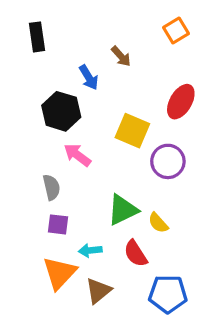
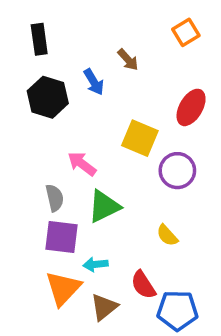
black hexagon: (61, 111) -> (48, 97), moved
green triangle: (123, 210) -> (104, 206), moved
purple square: (58, 224) -> (61, 237), size x1.5
red semicircle: (136, 254) -> (143, 285), moved

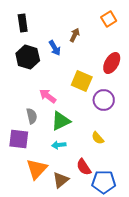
brown arrow: (128, 60) -> (75, 35), turned -112
purple square: (61, 237) -> (19, 139), moved
cyan arrow: (96, 264) -> (59, 145), moved

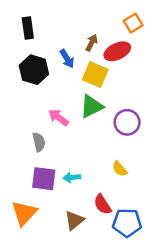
red ellipse: (112, 63) -> (117, 51), moved, turned 35
yellow square: (82, 81) -> (95, 75), moved
green triangle: (61, 121) -> (92, 106), moved
purple square: (19, 139) -> (44, 179), moved
orange triangle: (37, 169) -> (24, 213), moved

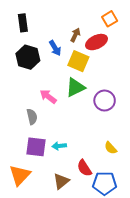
yellow semicircle: (120, 169) -> (111, 148), moved

